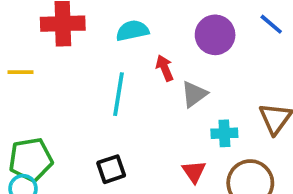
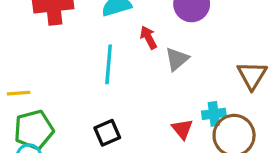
yellow line: (21, 72) -> (19, 93), moved
cyan cross: (224, 133) -> (214, 114), moved

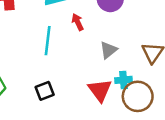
gray triangle: (177, 59) -> (109, 50), moved
red triangle: (182, 129) -> (100, 90), size x1.5

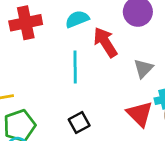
red arrow: (78, 22) -> (105, 42), size x1.6

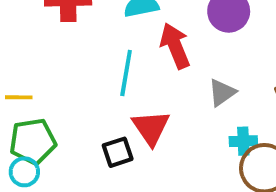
red triangle: (140, 114) -> (151, 128), moved

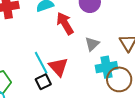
cyan line: (126, 73) -> (41, 63), moved, turned -30
cyan cross: (243, 141) -> (106, 67), size x1.5

